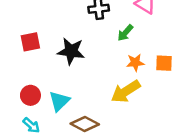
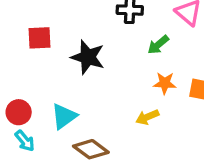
yellow arrow: (126, 92) -> (147, 117), size x0.6
red circle: (30, 95) -> (19, 112), moved

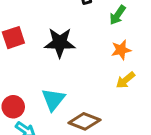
orange star: (165, 83) -> (121, 50), moved

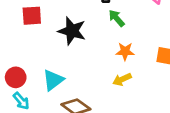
green arrow: (117, 15) -> (117, 18), moved, turned 90

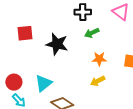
green arrow: (117, 18) -> (92, 33), turned -72

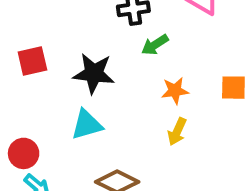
yellow arrow: (98, 81) -> (177, 132), turned -32
cyan triangle: (43, 83) -> (87, 125), moved, turned 30

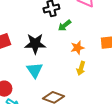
cyan triangle: (87, 125) -> (35, 70), turned -42

